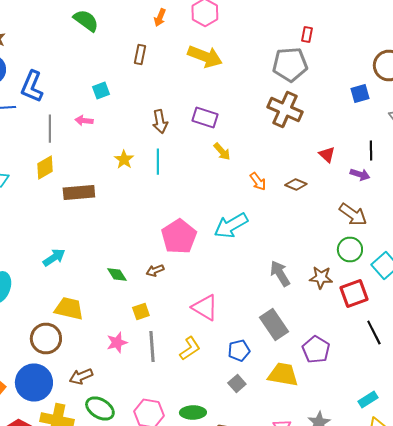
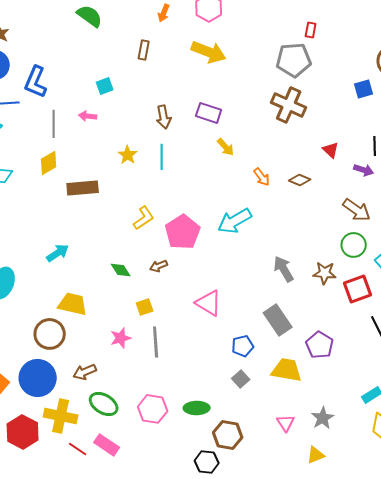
yellow L-shape: (190, 348) -> (144, 218), moved

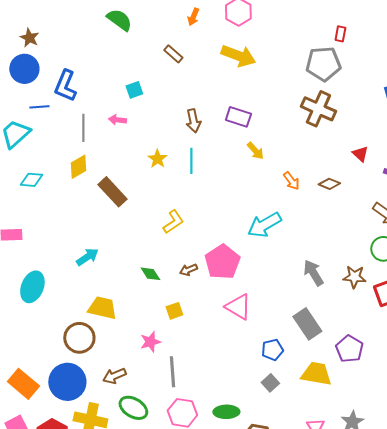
brown rectangle: (144, 50) -> (173, 54), turned -60
brown rectangle: (83, 188) -> (112, 192), turned 52
pink pentagon: (183, 232) -> (222, 262), moved
gray line: (156, 342) -> (172, 372), moved

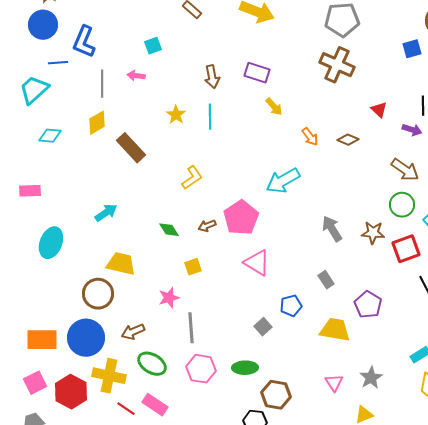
gray rectangle: (307, 324) -> (326, 280), size x0.6
gray square: (270, 383) -> (263, 327), moved
orange rectangle: (23, 384) -> (42, 340), turned -40

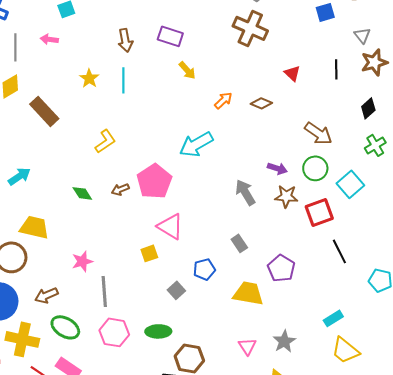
purple arrow: (412, 130) -> (277, 168), moved
orange arrow: (310, 137) -> (223, 100), turned -96
yellow square: (193, 267) -> (149, 253), moved

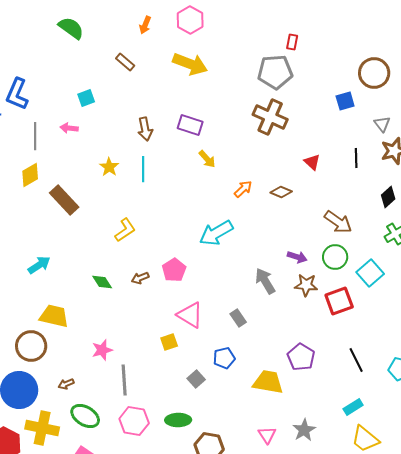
pink pentagon: (154, 181) -> (174, 270), size x0.7
gray rectangle: (239, 243) -> (238, 318), moved
black line: (339, 251) -> (356, 360), moved
brown arrow: (46, 295) -> (66, 384), size x0.7

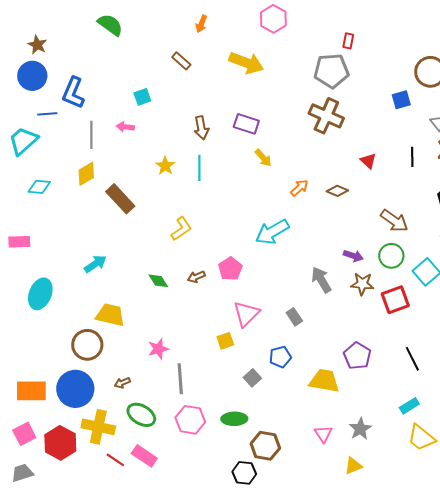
pink hexagon: (190, 20) -> (273, 19), moved
green semicircle: (71, 28) -> (110, 25), moved
pink triangle: (190, 315) -> (246, 314), turned 44

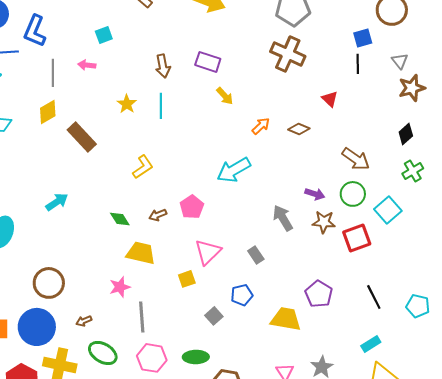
black line: (412, 157) -> (358, 64), moved
yellow trapezoid: (110, 315) -> (141, 253), moved

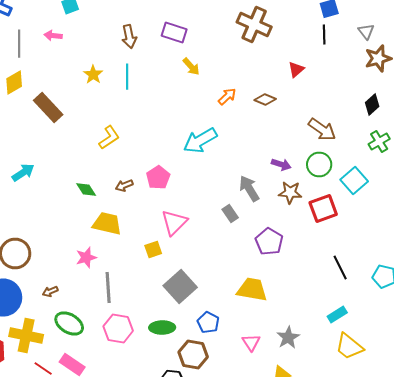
red triangle: (330, 99) -> (296, 70), turned 36
gray rectangle: (256, 255) -> (230, 214), moved
purple pentagon: (319, 294) -> (269, 242), moved
blue pentagon: (242, 295) -> (208, 322), moved, turned -30
gray square: (214, 316) -> (180, 286), size x1.8

